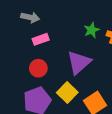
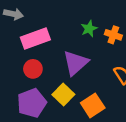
gray arrow: (30, 17) -> (13, 14), moved
pink rectangle: (41, 39) -> (35, 38), size x1.6

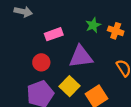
pink rectangle: (35, 38) -> (54, 34), moved, size x0.7
purple triangle: (76, 63) -> (81, 57), turned 35

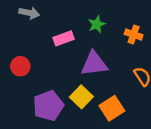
green star: (93, 25) -> (97, 24), moved
red circle: (41, 62) -> (20, 66), moved

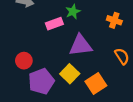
green star: (97, 24) -> (73, 12), moved
red circle: (20, 66) -> (24, 61), moved

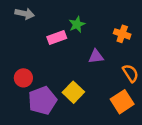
purple triangle: (81, 45) -> (96, 57), moved, size x0.6
orange square: (96, 83) -> (122, 102), moved

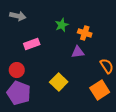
orange cross: (122, 34) -> (85, 33), moved
pink rectangle: (57, 37) -> (32, 44), moved
purple pentagon: (42, 101) -> (19, 93), moved, turned -30

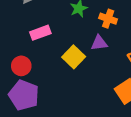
yellow square: (59, 82) -> (74, 57), moved

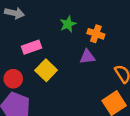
yellow square: (74, 57) -> (46, 70), moved

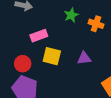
purple triangle: (87, 57) -> (84, 58), moved
yellow square: (46, 70) -> (52, 56), turned -30

